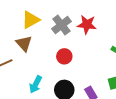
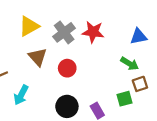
brown triangle: (24, 44) -> (38, 57), moved
cyan arrow: (36, 84) -> (21, 95), moved

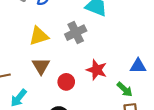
gray cross: (64, 32) -> (76, 33), moved
red star: (93, 32) -> (97, 70), moved

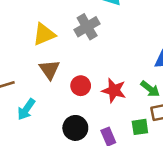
red star: (97, 70) -> (114, 90), moved

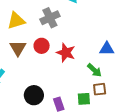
red circle: (81, 86) -> (42, 46), moved
red star: (114, 90) -> (66, 53), moved

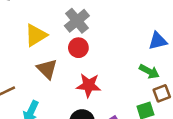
red circle: (42, 46) -> (78, 48), moved
red star: (66, 53) -> (89, 85), moved

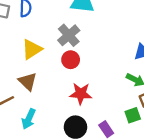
brown triangle: (47, 69) -> (28, 81), moved

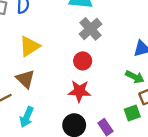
gray cross: (69, 35) -> (90, 29), moved
red circle: (71, 60) -> (83, 61), moved

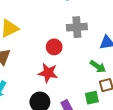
gray cross: (90, 29) -> (77, 27), moved, turned 30

